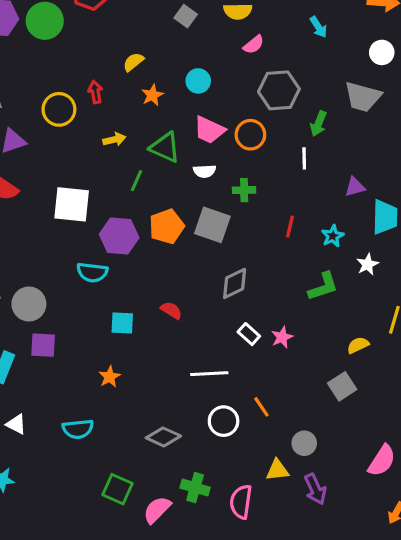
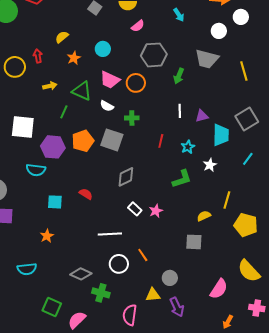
white line: (304, 158) -> (180, 111), moved
white semicircle: (205, 171) -> (107, 106), turned 32
gray square: (342, 386) -> (194, 242), turned 36
green cross: (195, 488) -> (101, 293), moved

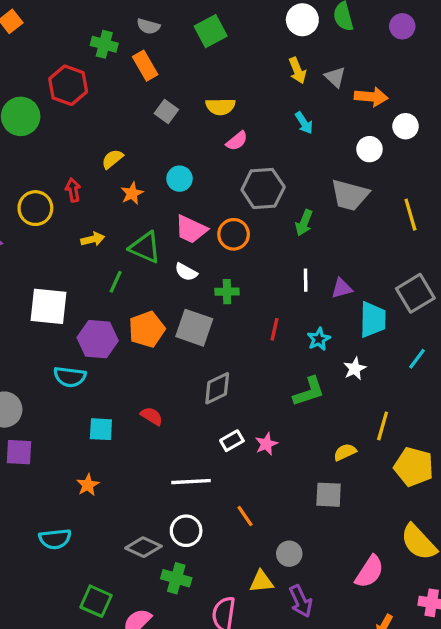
white rectangle: (135, 209) -> (232, 441), turned -72
white circle: (119, 264) -> (186, 531), moved

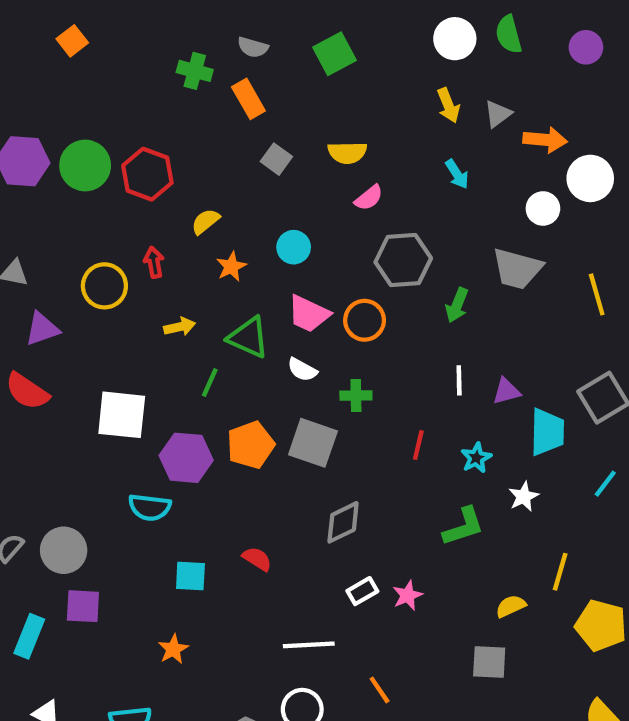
gray triangle: (335, 77) -> (498, 114), turned 40
red hexagon: (68, 85) -> (147, 174), moved
white circle: (406, 126) -> (590, 178), size x1.4

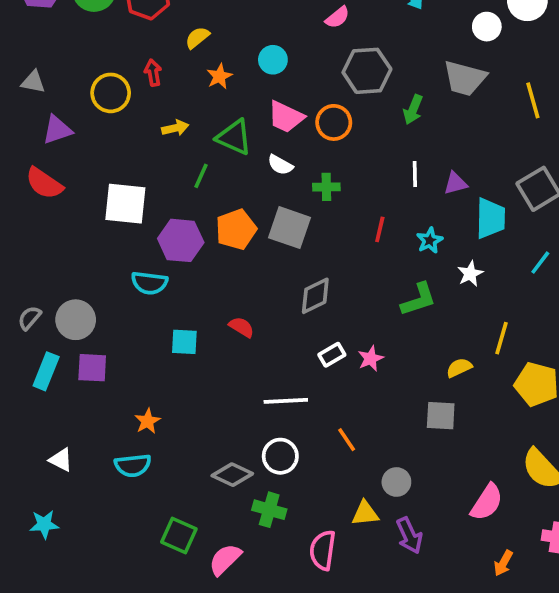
cyan rectangle: (29, 636) -> (46, 371), moved
orange star: (173, 649) -> (148, 421), moved

